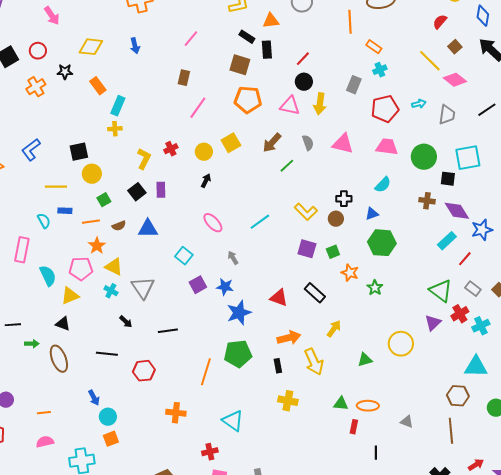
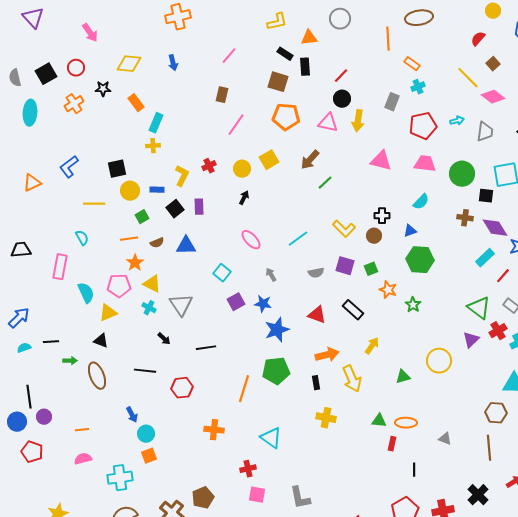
gray semicircle: (308, 143) -> (316, 273), moved, turned 98
blue rectangle: (65, 211) -> (157, 190), moved

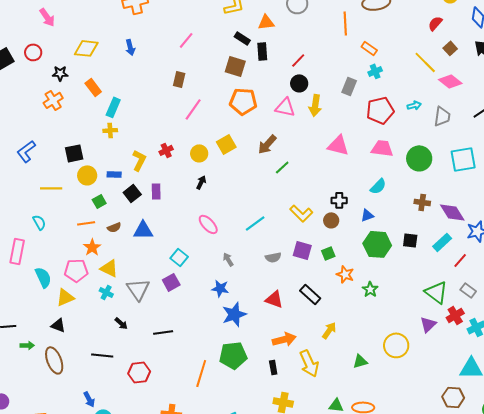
orange cross: (74, 104) -> (53, 100), moved
black square: (486, 196) -> (410, 240), moved
purple square: (236, 302) -> (171, 282), moved

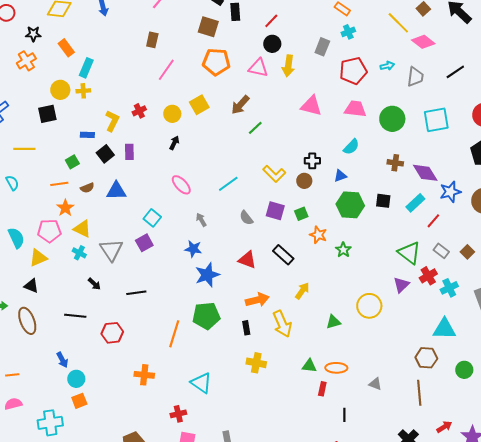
yellow circle: (87, 175) -> (60, 90), moved
gray semicircle: (273, 257) -> (246, 218), turned 63

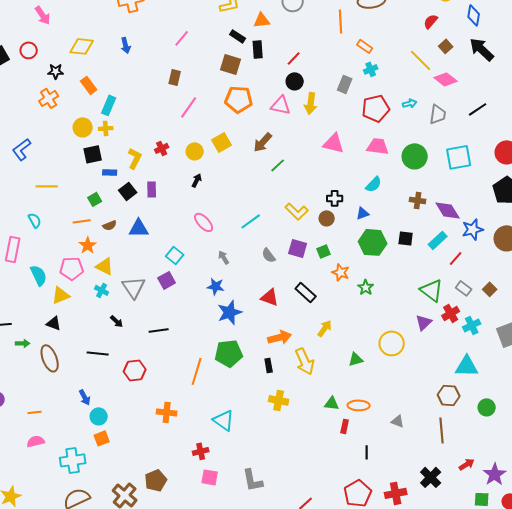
black square: (47, 114) -> (93, 154), moved

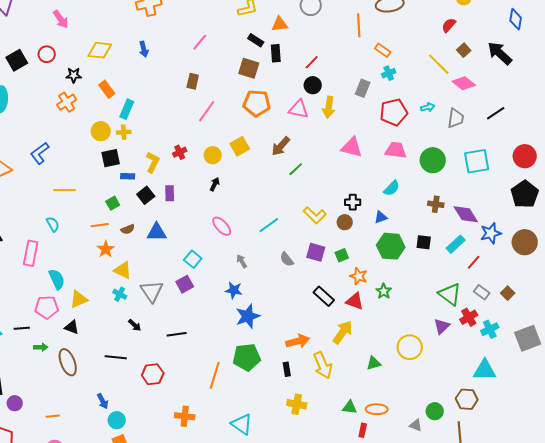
blue diamond: (474, 15) -> (516, 19), moved
pink pentagon: (72, 268) -> (47, 307), moved
red triangle: (270, 297) -> (355, 301), moved
yellow arrow: (325, 328) -> (343, 332), size x1.4
green circle: (487, 407) -> (435, 411), moved

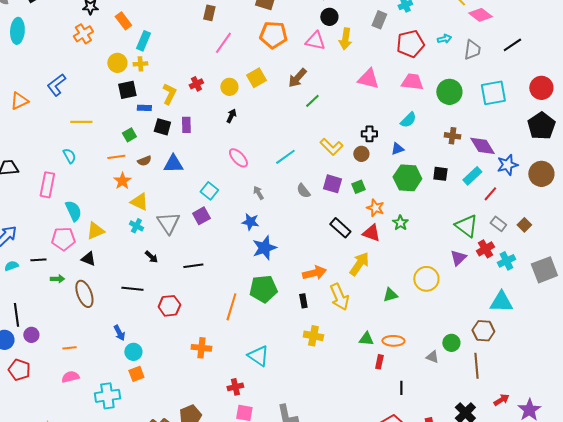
black square: (146, 195) -> (162, 127), turned -36

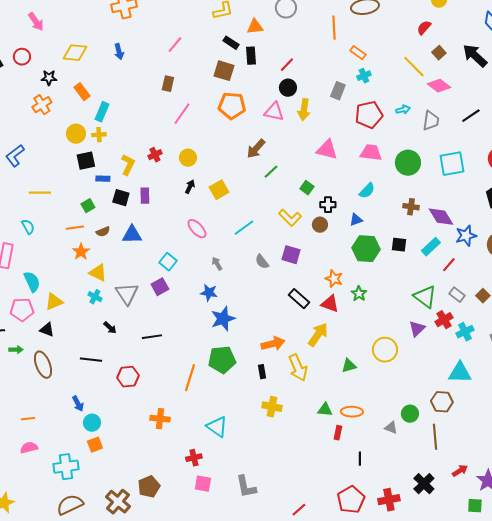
yellow square: (256, 78) -> (219, 190), moved
green square: (358, 187) -> (307, 188), moved, turned -32

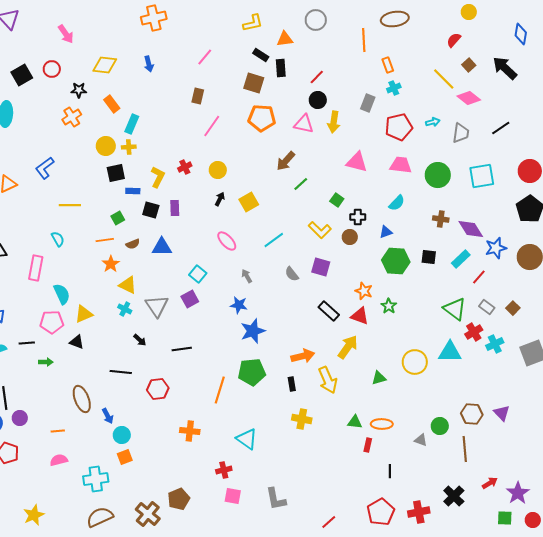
orange rectangle: (358, 53) -> (388, 65), turned 35
purple triangle: (417, 329) -> (502, 413), moved, turned -30
brown ellipse: (43, 365) -> (82, 399), moved
cyan triangle: (460, 373) -> (450, 352), moved

